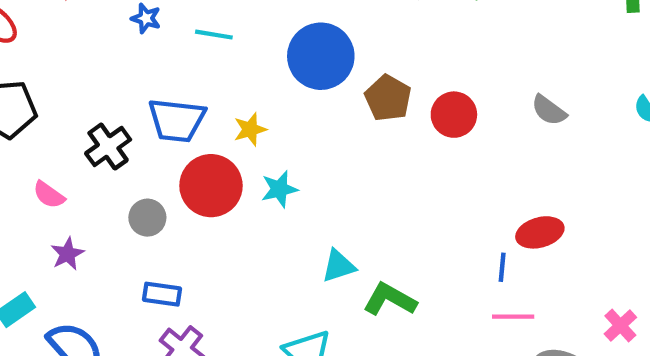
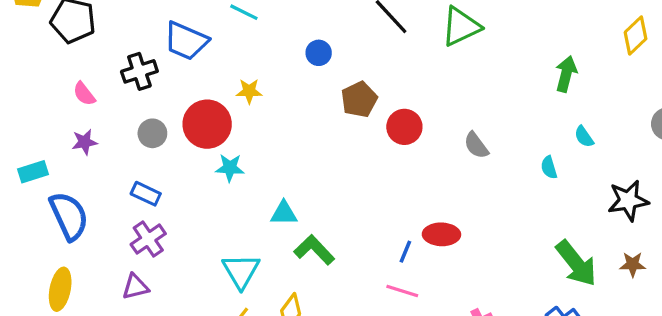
blue circle: (321, 56) -> (319, 53), size x0.5
blue trapezoid: (177, 120) -> (186, 41), moved
cyan star: (279, 189) -> (230, 168), moved

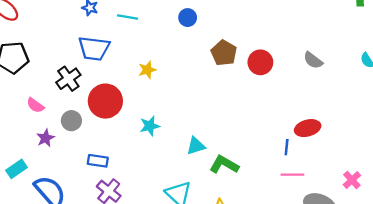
blue circle: (319, 53) -> (188, 18), moved
red circle: (207, 124) -> (105, 101), moved
gray circle: (152, 133) -> (71, 121), moved

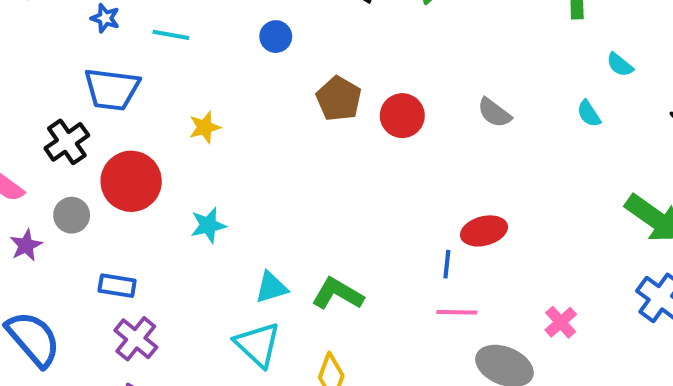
cyan triangle: (196, 146) -> (271, 287), moved

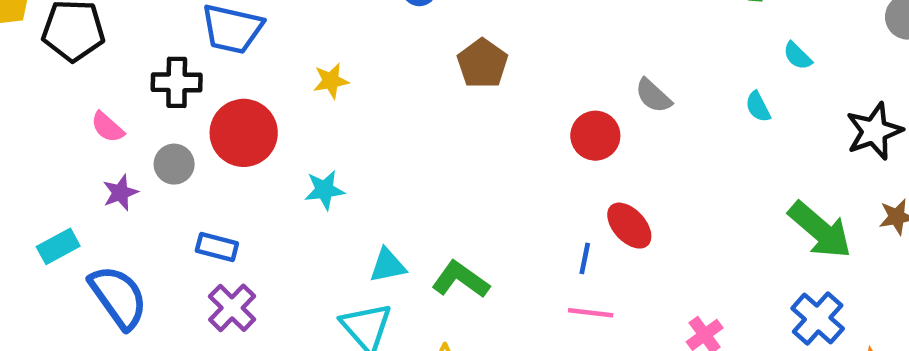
red circle: (402, 116) -> (595, 136), moved
black cross: (67, 142) -> (177, 82), turned 30
red ellipse: (484, 231) -> (629, 226), turned 57

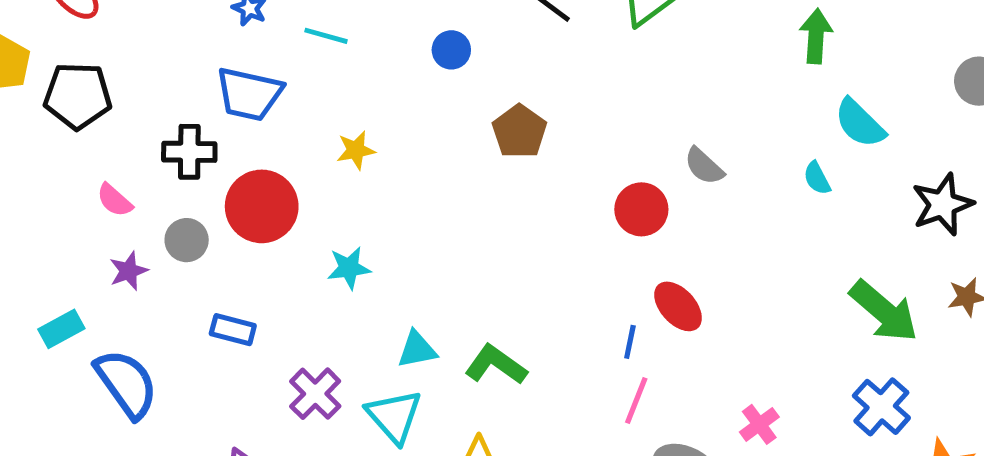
cyan semicircle: (798, 56) -> (860, 123), size x1.6
purple cross: (232, 308) -> (315, 394), moved
pink line: (591, 313) -> (636, 401), turned -75

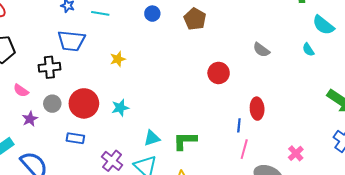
brown pentagon: (519, 132) -> (195, 19), moved
red circle: (262, 206) -> (84, 103), moved
red circle: (641, 209) -> (219, 73), moved
red ellipse: (678, 306) -> (257, 109), turned 45
green L-shape: (496, 365) -> (185, 141), turned -30

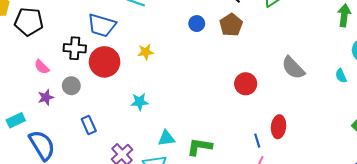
blue circle: (152, 14) -> (197, 24), moved
gray semicircle: (261, 50) -> (293, 68), size x1.4
red circle: (84, 103) -> (105, 62), moved
blue line: (239, 125) -> (257, 141), turned -32
blue rectangle: (75, 138) -> (89, 125), turned 48

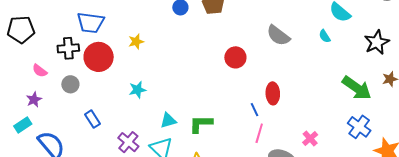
purple star: (46, 97) -> (34, 100), moved

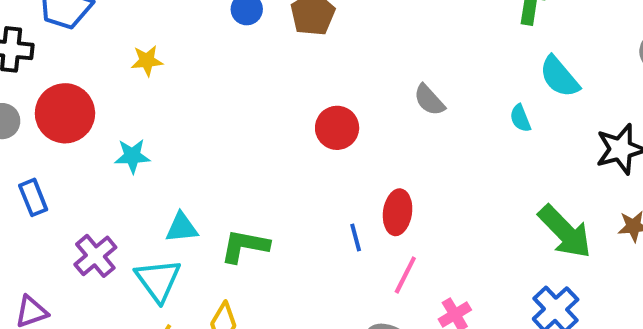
gray semicircle: (278, 35) -> (429, 100), size x0.7
red circle: (99, 57) -> (65, 113), moved
pink line: (259, 133) -> (405, 275), moved

